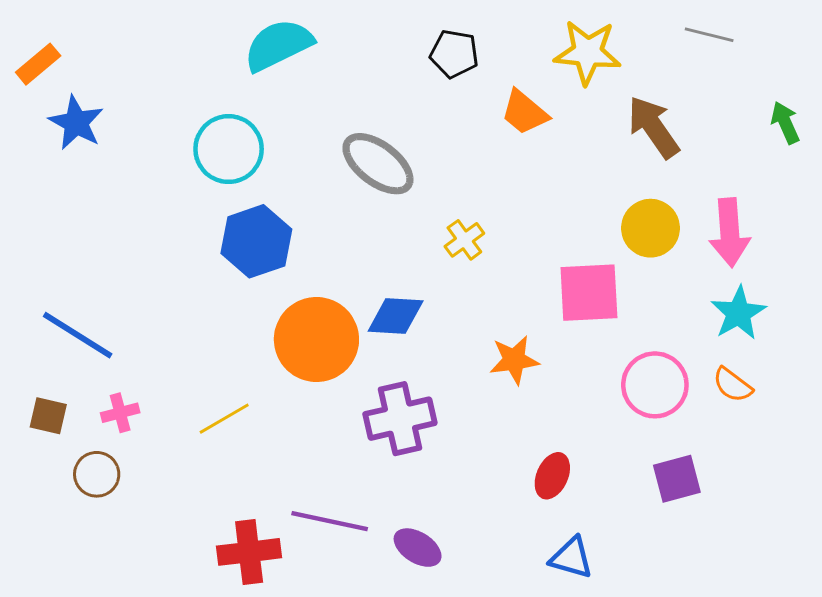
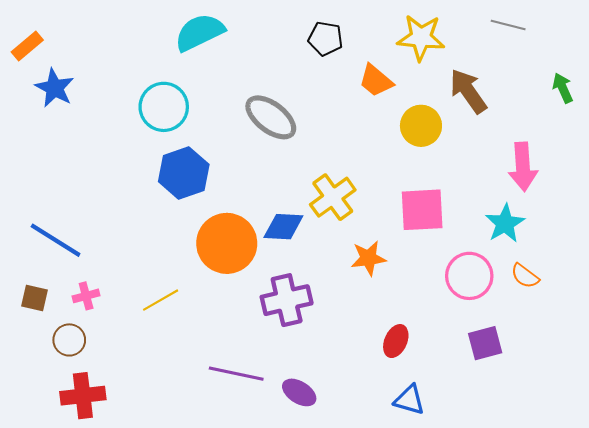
yellow circle: (650, 228) -> (421, 126), moved
yellow cross: (464, 240) -> (333, 197), moved, size x1.6
cyan star: (738, 313) -> (505, 223), moved
red cross: (249, 552) -> (83, 396), moved

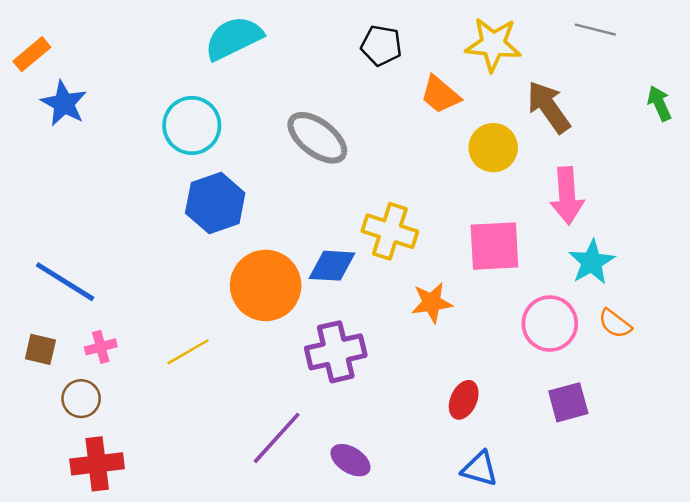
pink arrow: (523, 167) -> (567, 196), moved
yellow cross: (333, 197) -> (390, 231), turned -36
purple line: (236, 374) -> (277, 438), turned -60

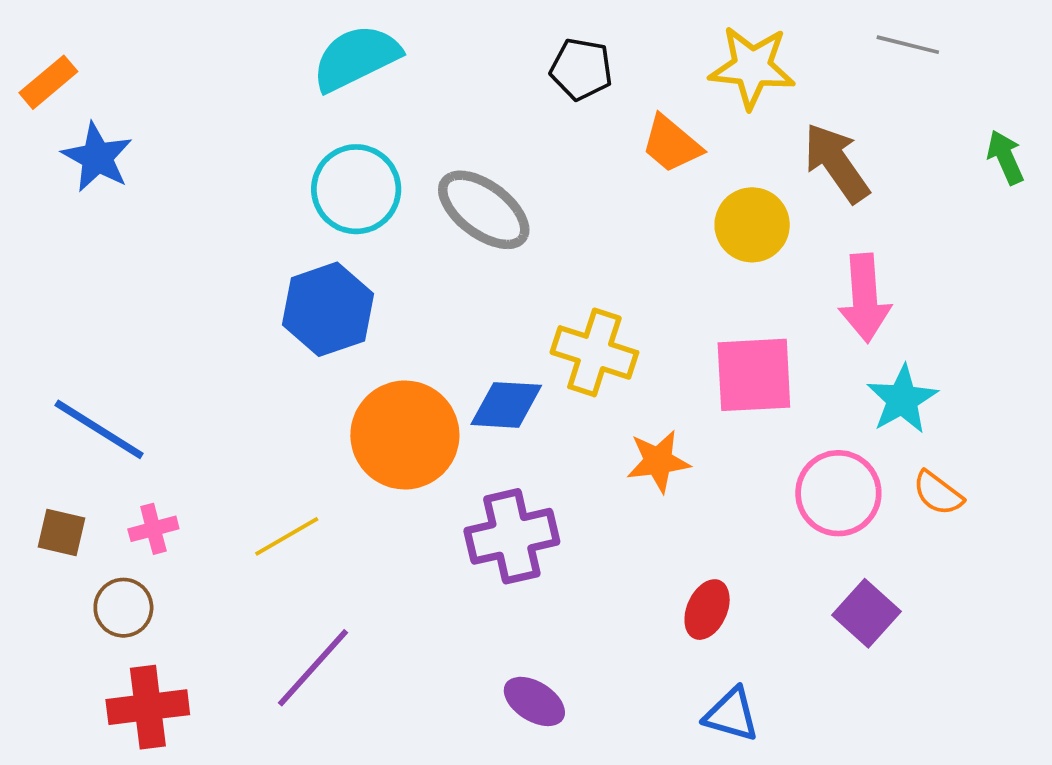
cyan circle: (192, 125) -> (356, 189), moved
purple square: (568, 402) -> (867, 613), turned -33
purple line: (277, 438) -> (313, 668), moved

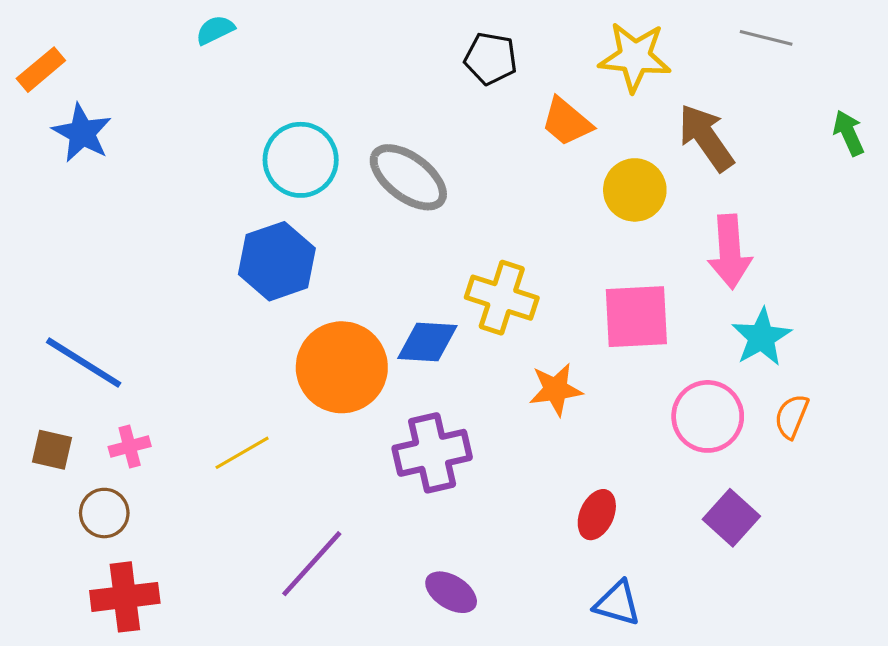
cyan semicircle: (356, 58) -> (215, 30), moved, size x0.5
orange semicircle: (938, 493) -> (792, 416), turned 75
purple line: (313, 668) -> (312, 564), moved

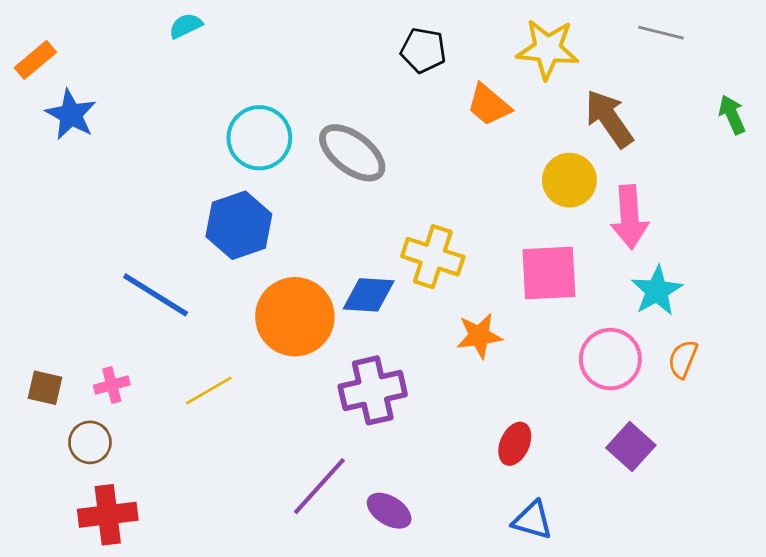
yellow circle: (635, 190) -> (569, 180), moved
blue line: (84, 363) -> (156, 295), moved
purple line: (312, 564) -> (319, 486), moved

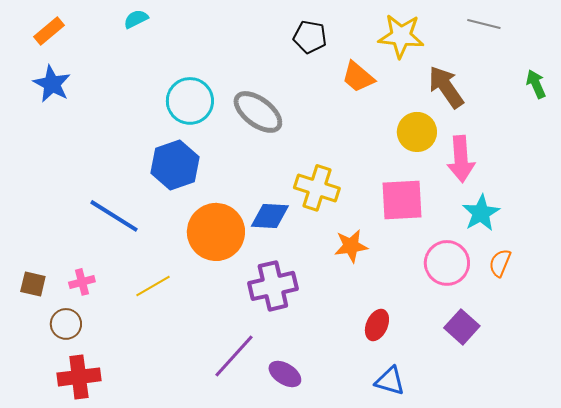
orange rectangle: (35, 60) -> (49, 31), moved

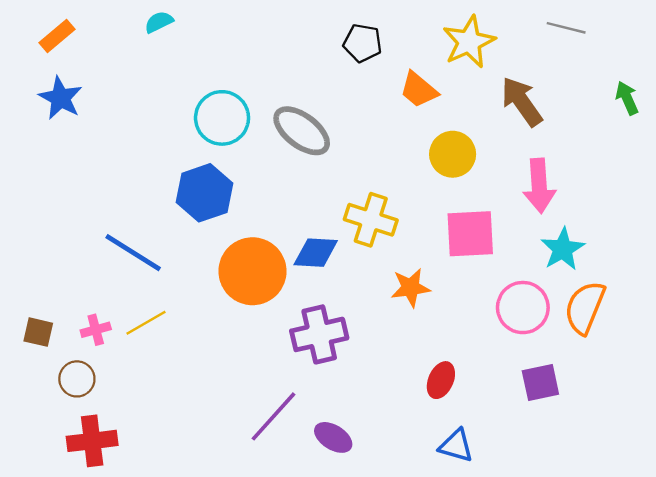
yellow star: (401, 36) -> (469, 42), turned -30
yellow circle: (417, 132) -> (453, 154), moved
orange semicircle: (500, 263) -> (585, 308), size x1.6
yellow line: (153, 286) -> (146, 323), moved
purple square: (462, 327) -> (540, 382), turned 36

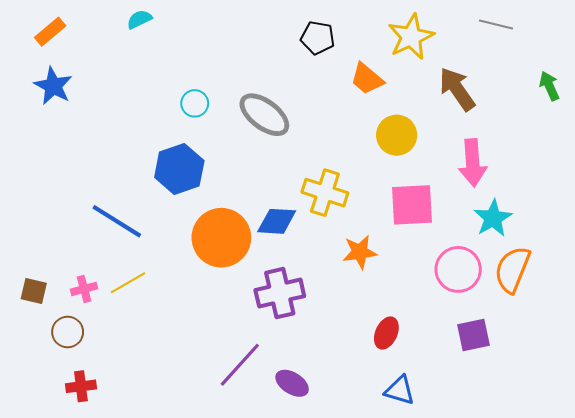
cyan circle: (222, 118) -> (195, 103), size x0.6
red cross: (92, 441) -> (81, 386), size x0.7

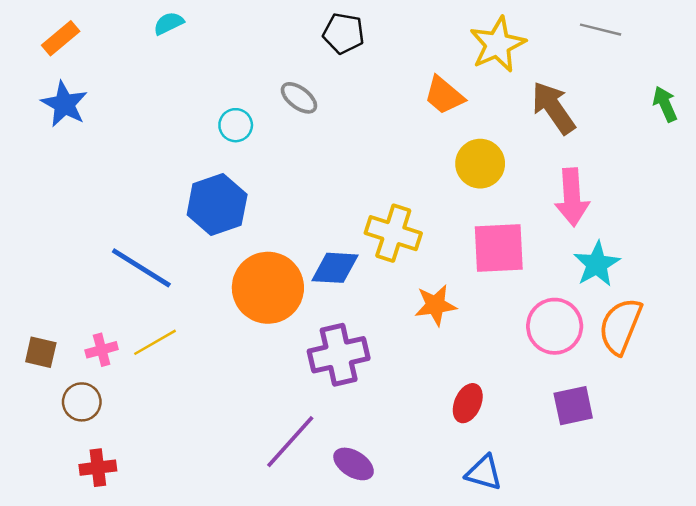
black pentagon: (318, 38) -> (344, 33), moved
gray ellipse: (264, 115) -> (299, 98), moved, size x0.6

